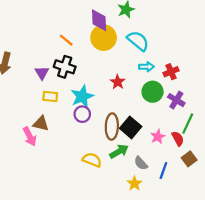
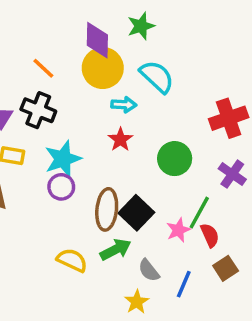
cyan arrow: (146, 67) -> (124, 105), moved
red cross: (171, 72) -> (229, 118), moved, size x1.5
purple cross: (176, 100) -> (232, 174), moved
green line: (188, 124) -> (199, 213), moved

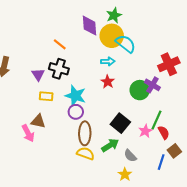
yellow circle: (103, 68) -> (112, 36), moved
cyan star: (63, 159) -> (75, 96), turned -30
purple cross: (232, 174) -> (152, 85), moved
brown ellipse: (107, 209) -> (85, 133), moved
blue line: (184, 284) -> (161, 162), moved

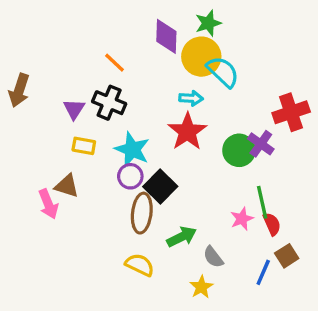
red star: (108, 82) -> (187, 132), size x1.6
green line: (156, 120) -> (262, 202), turned -42
black square: (120, 123) -> (160, 186), moved
yellow semicircle: (86, 154) -> (140, 265), moved

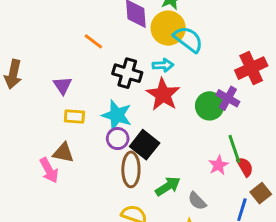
black cross: (109, 103) -> (127, 73), moved

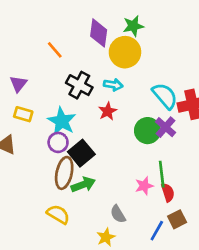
cyan semicircle: (188, 39) -> (165, 96), moved
red star: (163, 94) -> (108, 111), size x0.6
green arrow: (168, 186) -> (83, 185), moved

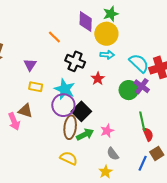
cyan arrow: (113, 85) -> (107, 55), moved
purple circle: (58, 142) -> (63, 105), size x1.5
pink star: (144, 186) -> (107, 131), moved

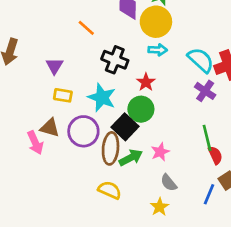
green circle: (129, 90) -> (141, 109), moved
purple circle: (63, 105) -> (83, 131), moved

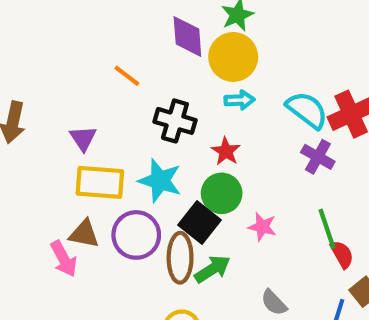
yellow rectangle: (63, 95) -> (100, 182), size x1.6
pink star: (160, 152) -> (262, 227), moved, turned -30

